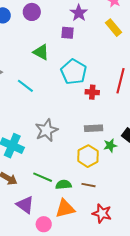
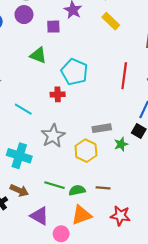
purple square: (67, 33) -> (53, 27), moved
cyan line: (25, 86) -> (23, 109), moved
red cross: (92, 92) -> (58, 94), moved
yellow hexagon: (88, 156) -> (86, 151), moved

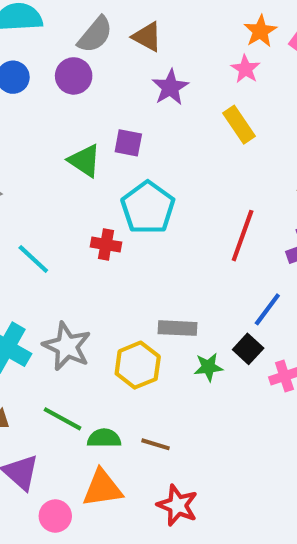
purple square: (53, 27) -> (128, 143), moved
gray star: (53, 136) -> (67, 346), moved, turned -30

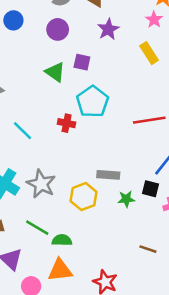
purple circle: (74, 76) -> (58, 29), moved
red line: (243, 236) -> (149, 120), turned 60
black square: (248, 349) -> (151, 189), turned -30
brown line: (155, 444) -> (148, 249), moved

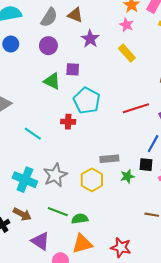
gray star: (41, 184) -> (55, 175), turned 30

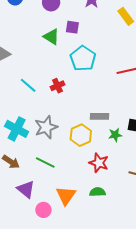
red cross: (68, 122) -> (57, 86), moved, turned -32
green semicircle: (80, 219) -> (97, 192), moved
orange triangle: (82, 244) -> (66, 196), turned -45
red star: (121, 247) -> (99, 163), moved

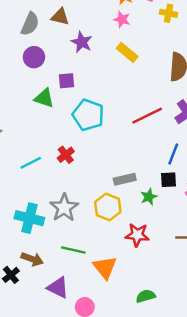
cyan line: (28, 85) -> (31, 163), turned -54
green semicircle: (97, 192) -> (146, 296), moved
orange triangle: (66, 196) -> (105, 268), moved

